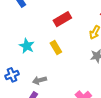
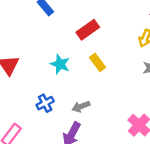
red rectangle: (62, 19) -> (88, 30), moved

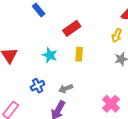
yellow rectangle: (97, 62) -> (79, 54), turned 40

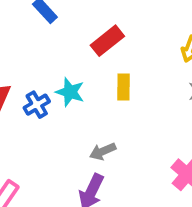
blue cross: (38, 86) -> (37, 105), moved

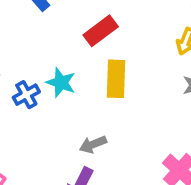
yellow rectangle: (124, 87) -> (116, 79), size x1.4

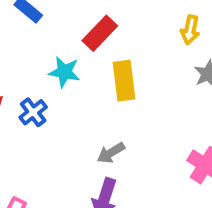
cyan star: (61, 83) -> (64, 72), moved

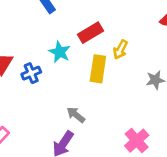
yellow arrow: (190, 30) -> (120, 50), moved
gray arrow: (111, 153) -> (76, 115), turned 54

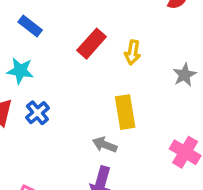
cyan star: (60, 52) -> (20, 71), moved
yellow rectangle: (98, 69) -> (125, 112), moved

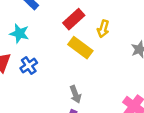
yellow rectangle: (125, 112) -> (80, 48), moved, turned -50
gray arrow: (105, 145) -> (75, 94), turned -138

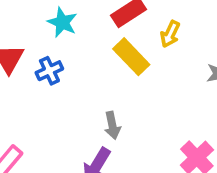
cyan star: (19, 33) -> (62, 22), moved

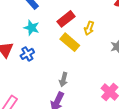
gray arrow: (112, 125) -> (63, 79), turned 32

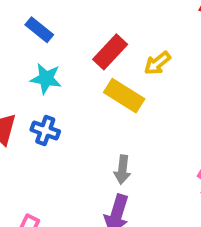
yellow arrow: (89, 28) -> (157, 63), turned 40
blue cross: (27, 54) -> (45, 131), turned -32

